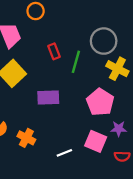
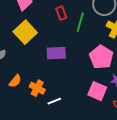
white line: (64, 153) -> (54, 101), moved

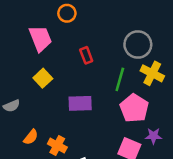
green line: (80, 22) -> (120, 79), moved
yellow square: (25, 32) -> (43, 78), size x0.7

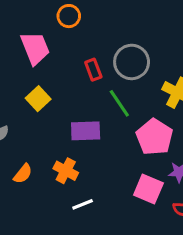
gray circle: (138, 44) -> (132, 62), moved
green line: (120, 79) -> (119, 103), moved, turned -50
orange cross: (57, 146) -> (66, 171), moved

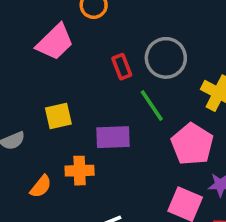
pink trapezoid: (35, 48) -> (55, 42), turned 68
yellow square: (38, 99) -> (58, 116), moved, turned 30
orange cross: (66, 171) -> (80, 171), moved, turned -30

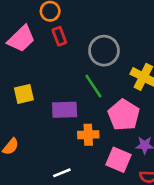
red rectangle: (122, 67) -> (59, 36), moved
orange cross: (80, 171) -> (88, 135), moved

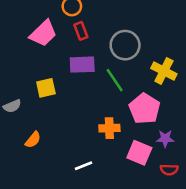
purple rectangle: (65, 110) -> (82, 65), moved

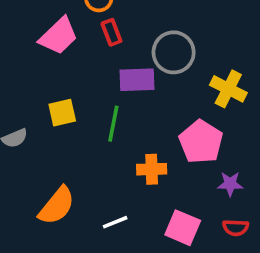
purple rectangle: (82, 65) -> (137, 80), moved
green line: (115, 80) -> (113, 124), moved, turned 45
orange semicircle: (33, 140) -> (57, 206), moved, size x1.6
pink square: (139, 153) -> (183, 228), moved

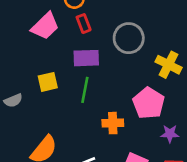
purple rectangle: (137, 80) -> (86, 58), moved

